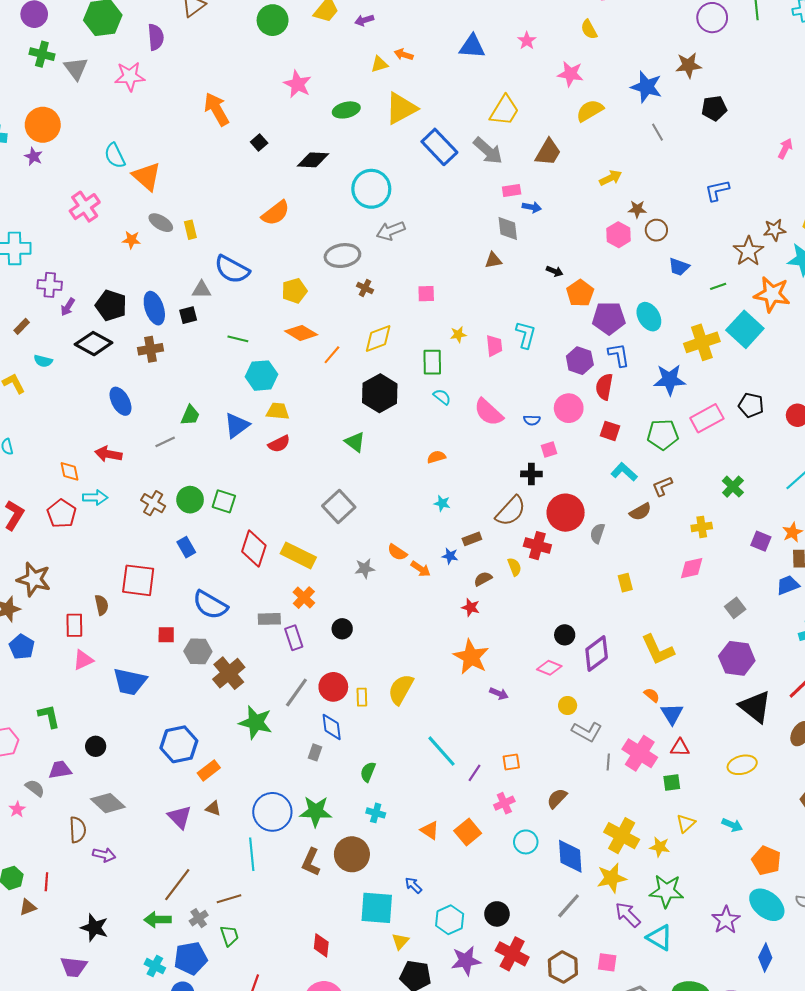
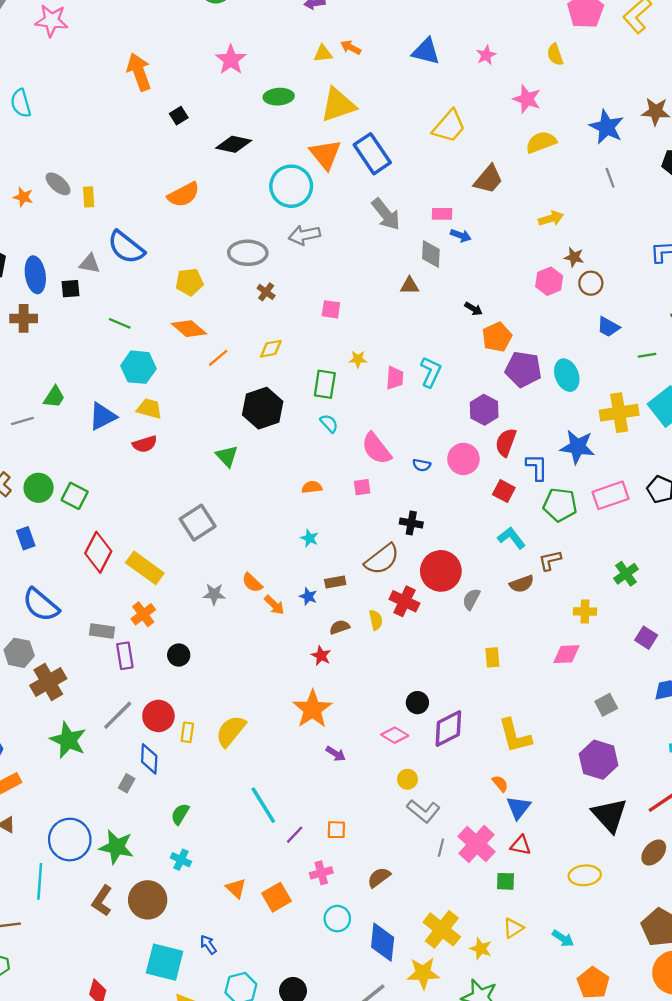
gray arrow: (488, 151) -> (386, 214), moved
orange triangle: (147, 176) -> (325, 154), moved
yellow diamond: (378, 338) -> (271, 349), size x0.7
blue L-shape: (619, 355) -> (537, 467), moved
pink square: (549, 449) -> (362, 487), moved

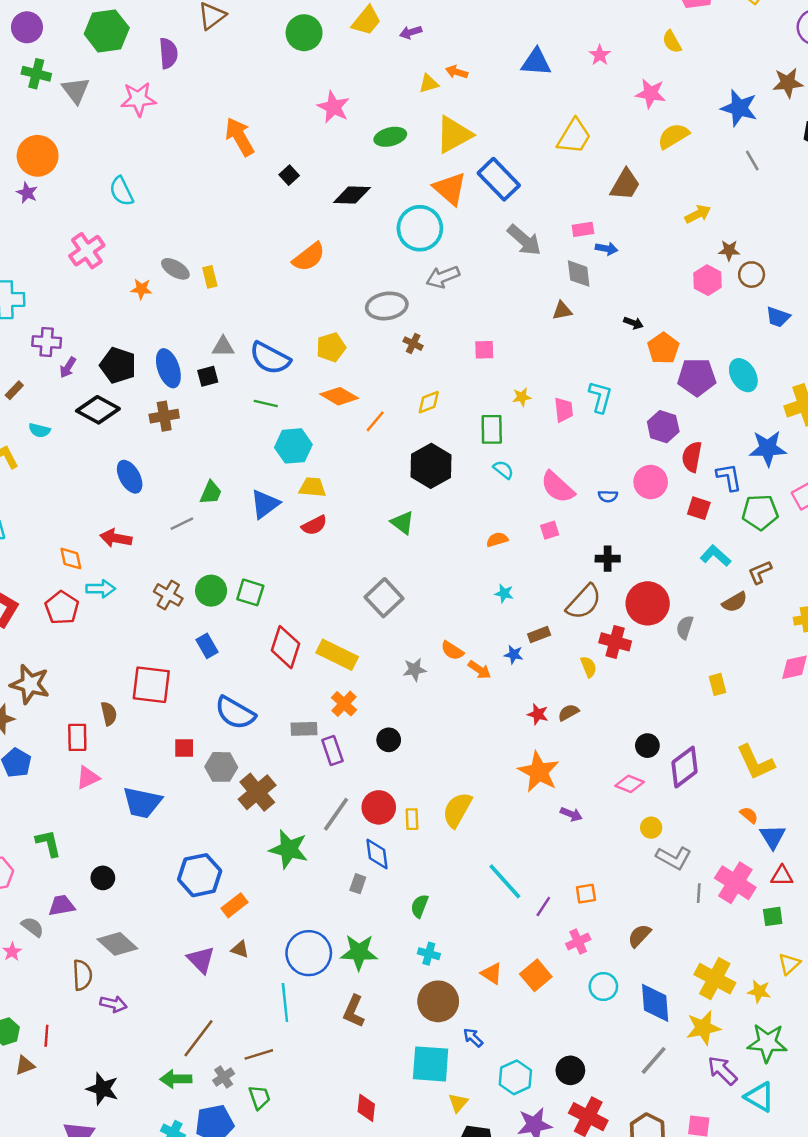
blue semicircle: (126, 247) -> (270, 358), moved
brown semicircle: (340, 627) -> (568, 712), moved
brown circle: (148, 900) -> (438, 1001), moved

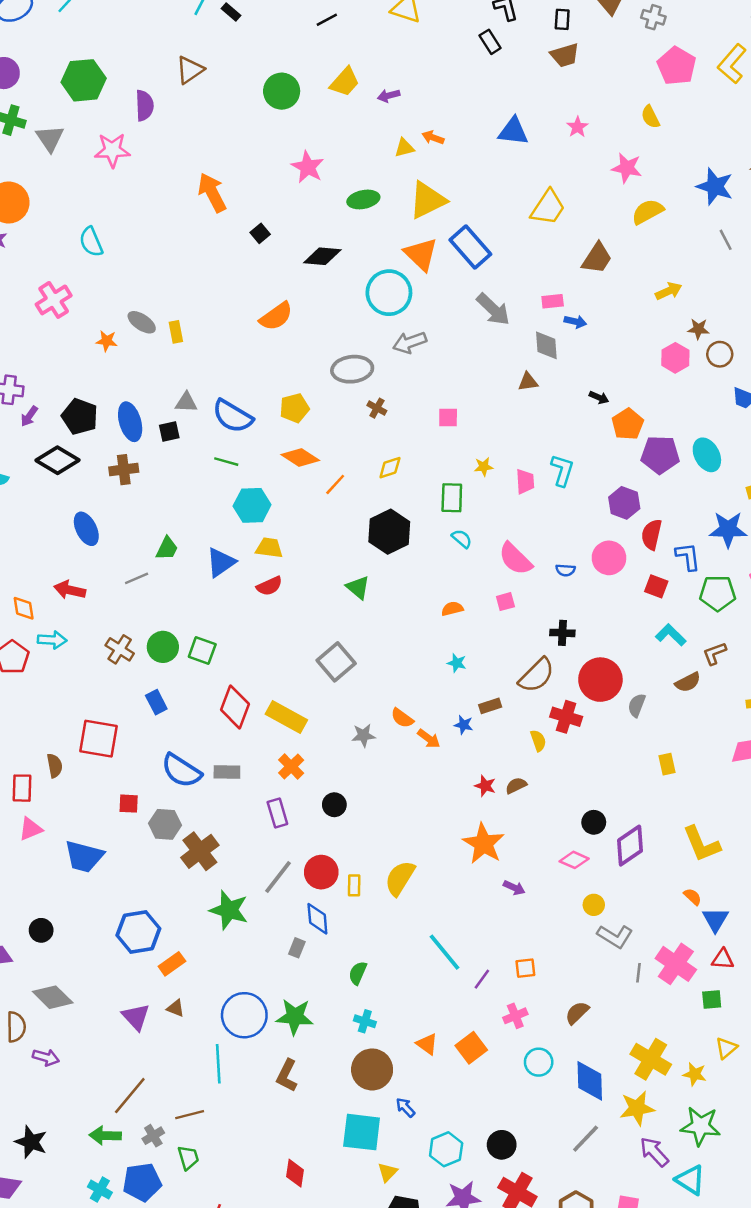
gray rectangle: (304, 729) -> (227, 772), moved

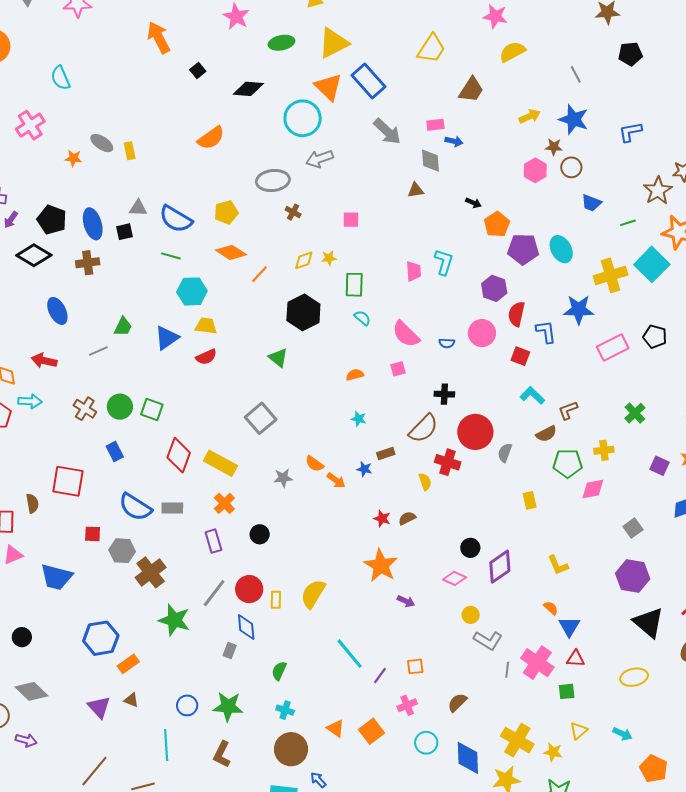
blue star: (715, 187) -> (574, 119), moved
yellow star: (484, 467) -> (329, 258), moved
green pentagon: (718, 593) -> (568, 463), moved
yellow L-shape: (702, 844) -> (558, 565), size x0.7
blue circle: (244, 1015) -> (187, 705), size x0.6

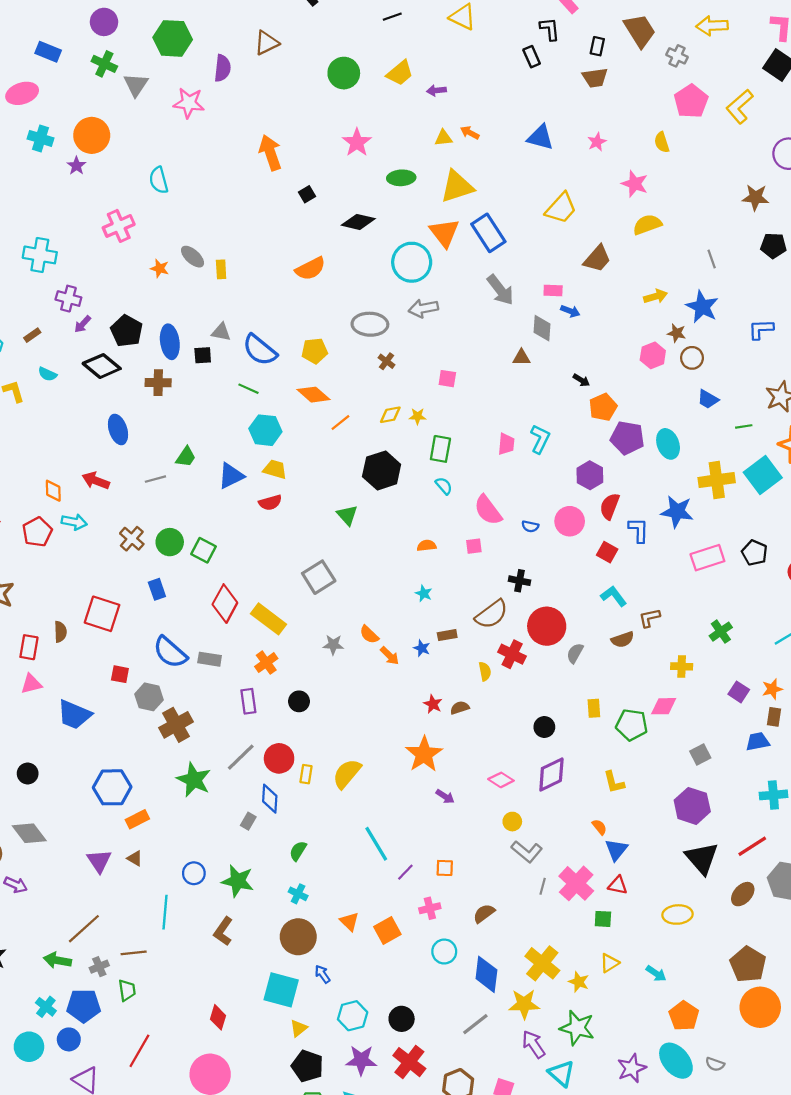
green pentagon: (568, 463) -> (632, 725), moved
black circle: (470, 548) -> (544, 727), moved

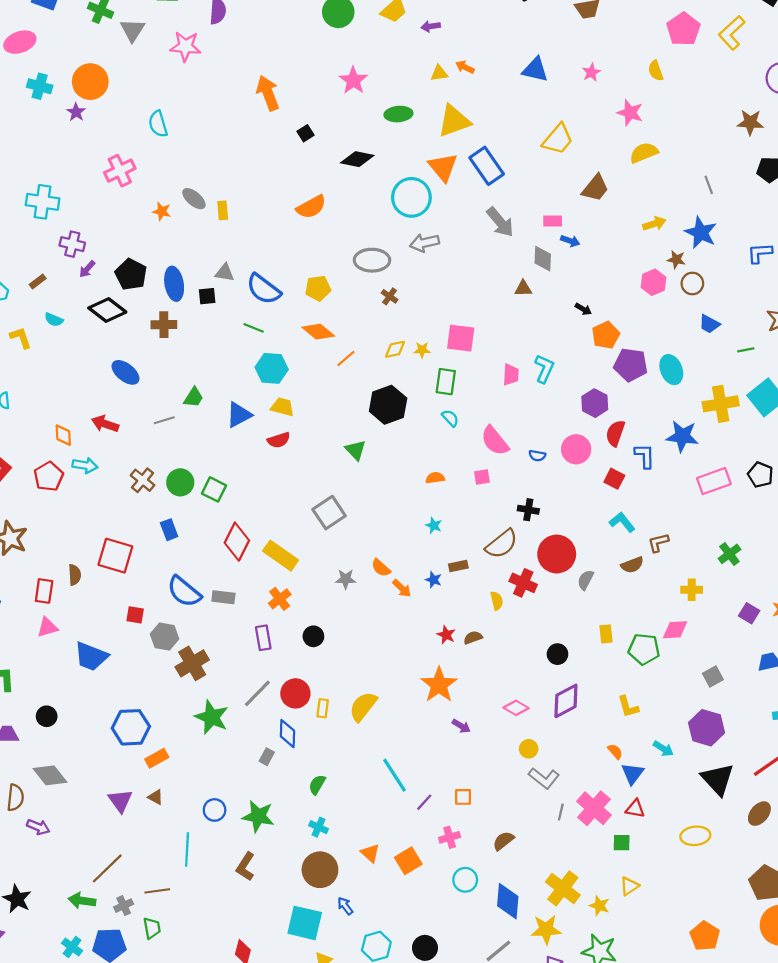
pink square: (447, 379) -> (461, 338), moved, size x1.6
blue ellipse: (118, 429) -> (125, 372), turned -32
cyan arrow: (656, 973) -> (663, 749), moved

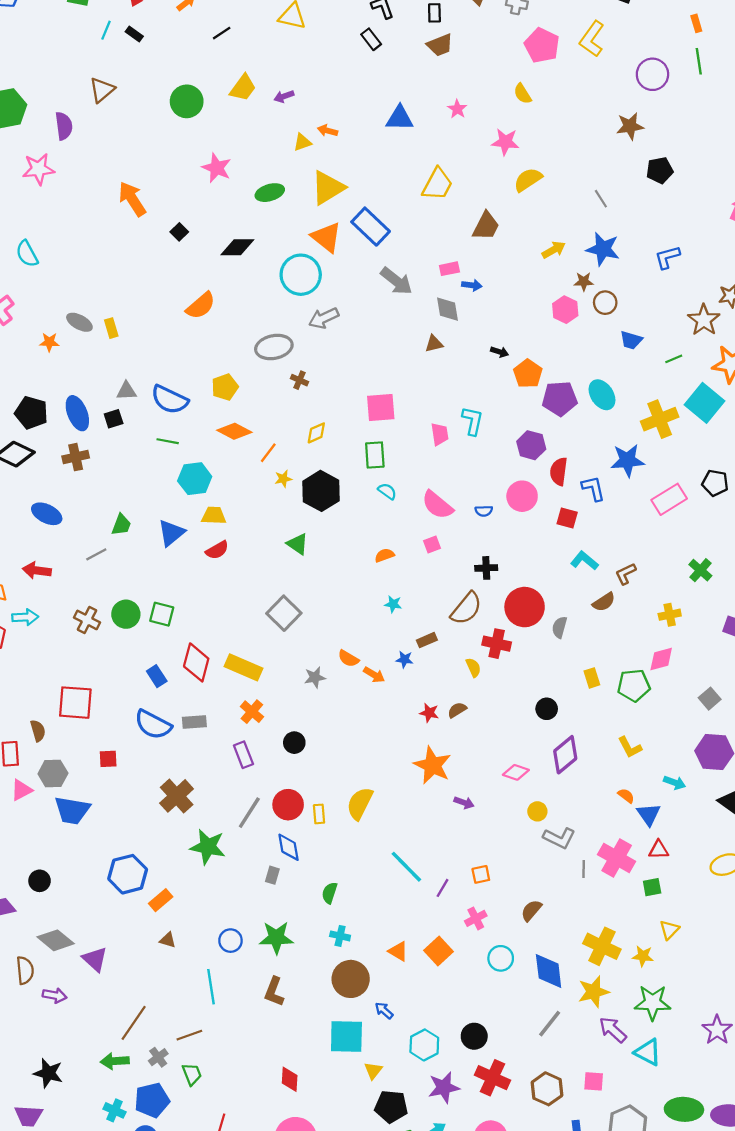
yellow star: (422, 350) -> (283, 479), moved
blue rectangle: (169, 530) -> (157, 676), moved
gray hexagon: (165, 637) -> (53, 773), moved
purple triangle: (120, 801) -> (95, 959), moved

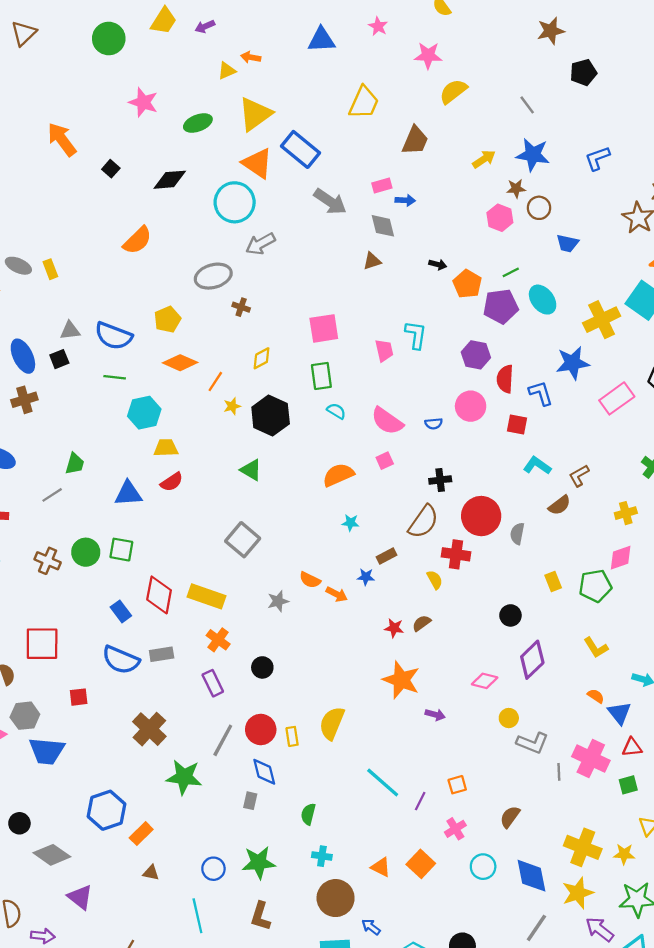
green line: (674, 359) -> (511, 272), moved
blue triangle: (171, 533) -> (128, 494), moved, turned 40
orange semicircle: (385, 555) -> (338, 475), size x1.6
gray diamond: (56, 940) -> (52, 855), moved

